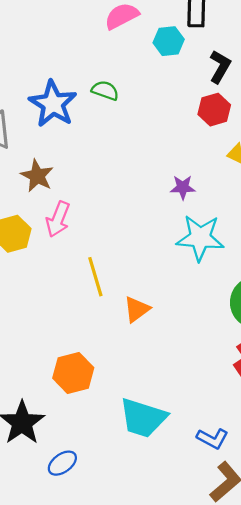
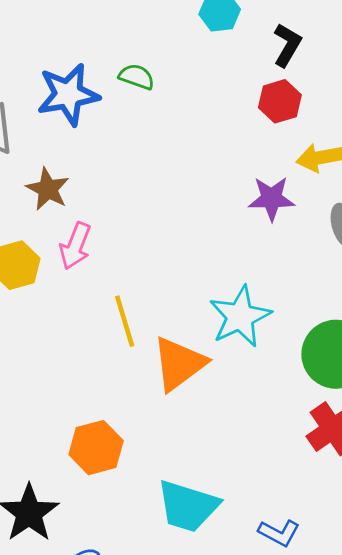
blue star: (53, 104) -> (68, 94), turned 30
purple star: (183, 187) -> (271, 198), moved, size x1.4
cyan star: (200, 238) -> (240, 317), moved, turned -30
orange triangle: (137, 309) -> (179, 364), size x1.6

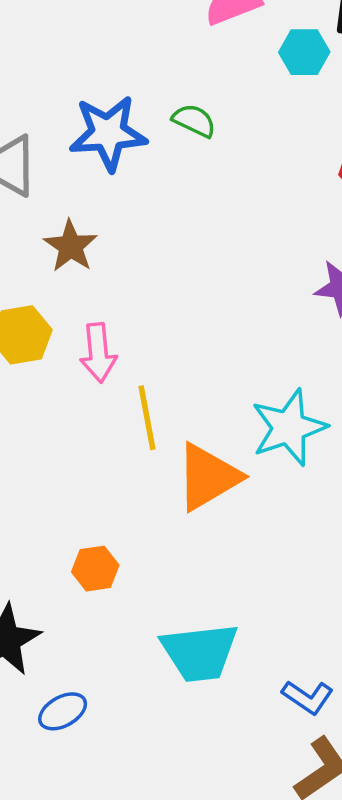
pink arrow: (75, 246) -> (98, 353), moved, turned -33
orange hexagon: (96, 448) -> (95, 569), size x0.7
cyan trapezoid: (188, 506) -> (200, 652), turned -30

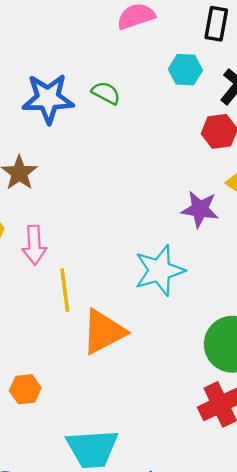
cyan hexagon: (304, 52) -> (185, 70), moved
cyan star: (289, 428) -> (159, 271), moved

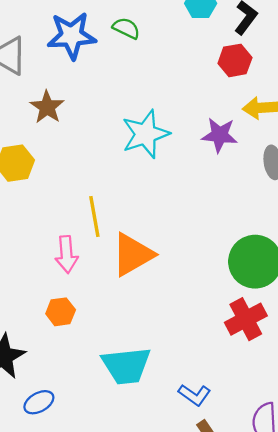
pink arrow: (34, 245) -> (66, 254), moved
cyan star: (159, 271) -> (145, 134), moved

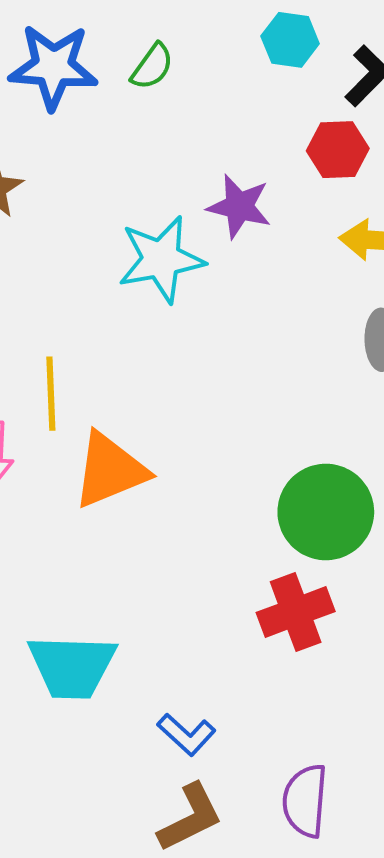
green semicircle: (126, 28) -> (152, 66), turned 92
purple star: (220, 135) -> (239, 206), moved

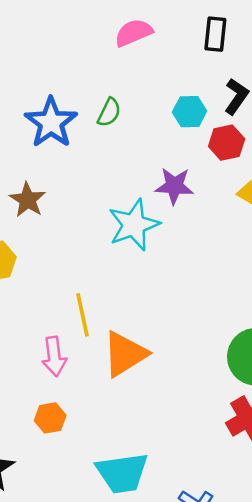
cyan hexagon: (290, 40) -> (190, 112), moved
blue star: (53, 67) -> (51, 123), turned -30

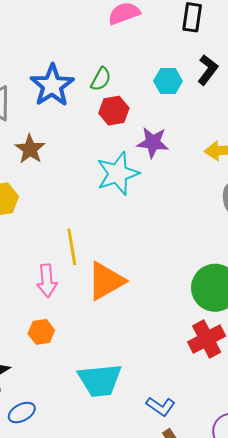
red hexagon: (227, 143) -> (114, 111), moved

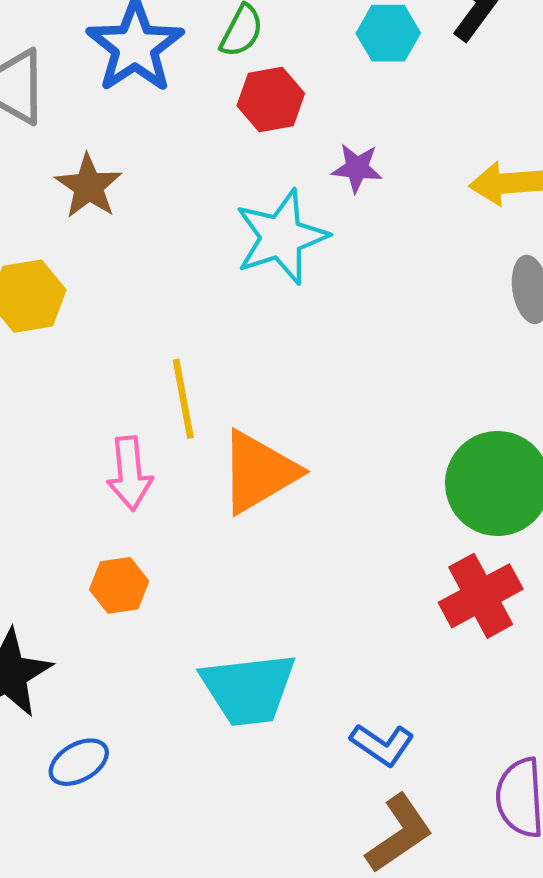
purple star: (153, 143) -> (357, 168), size x0.7

